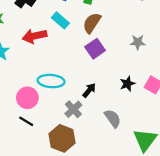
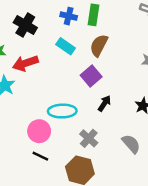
red arrow: (34, 36) -> (25, 63), moved
purple square: (95, 49) -> (91, 76), moved
black arrow: (89, 90) -> (104, 103), moved

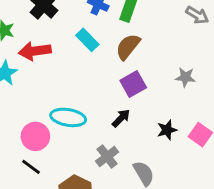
purple square: (91, 76) -> (133, 84), moved
gray cross: (89, 138) -> (107, 157), moved

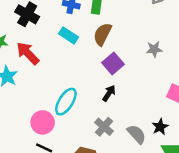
red arrow: (35, 51) -> (28, 53), turned 65
cyan ellipse: (68, 117) -> (66, 102), turned -56
black star: (167, 130) -> (160, 127), moved

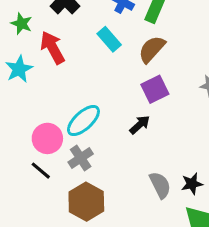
gray cross: (104, 127) -> (81, 158), moved

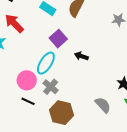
purple square: (155, 89) -> (58, 39), moved
black arrow: (140, 125) -> (81, 56), turned -104
gray semicircle: (160, 185) -> (103, 105), moved

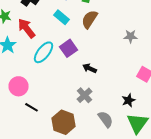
cyan ellipse: (46, 63) -> (44, 52), moved
pink circle: (27, 80) -> (19, 86), moved
gray cross: (51, 87) -> (85, 95), moved

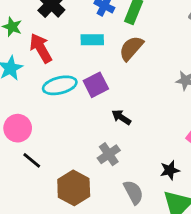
cyan rectangle: (62, 17) -> (92, 40), turned -49
cyan ellipse: (44, 52) -> (60, 85), turned 30

